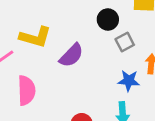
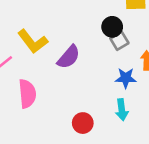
black circle: (108, 20) -> (112, 27), moved
yellow L-shape: (35, 37) -> (33, 41), turned 40

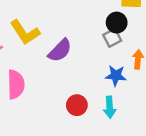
black circle: (112, 27) -> (117, 23), moved
red circle: (83, 123) -> (77, 105), moved

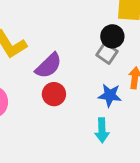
gray square: (112, 38) -> (107, 53), turned -30
red circle: (77, 105) -> (54, 94), moved

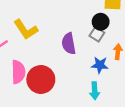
purple semicircle: (48, 66) -> (69, 44), moved, turned 125
red circle: (54, 94) -> (41, 79), moved, size x1.6

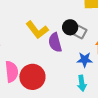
black circle: (101, 22) -> (70, 27), moved
yellow L-shape: (26, 29) -> (37, 30), moved

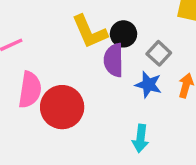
black circle: (70, 27) -> (124, 34), moved
blue star: (85, 60) -> (148, 85), moved

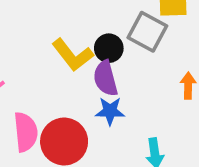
gray square: (159, 53) -> (147, 32), moved, size x1.5
blue star: (148, 85) -> (110, 111), moved

